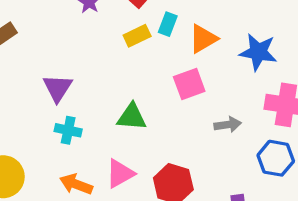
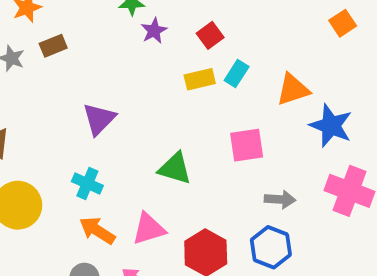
orange triangle: (203, 39) -> (293, 90), moved
cyan cross: (68, 130) -> (87, 184), moved
blue hexagon: (276, 158) -> (271, 247), moved

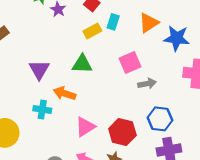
green triangle: (175, 168) -> (82, 64), moved
gray arrow: (280, 199) -> (147, 84), moved
orange arrow: (97, 230) -> (65, 93), moved

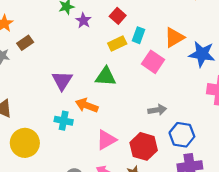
pink square: (130, 63) -> (153, 62), moved, turned -35
gray arrow: (147, 84) -> (157, 110), moved

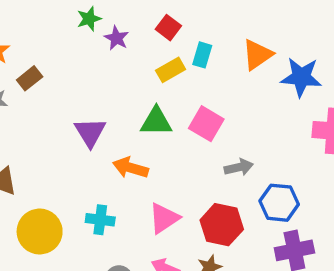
pink square: (153, 62) -> (206, 124), moved
cyan cross: (64, 121) -> (100, 220), moved

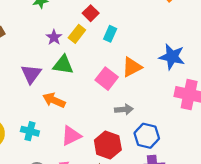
purple star: (117, 38) -> (54, 37), moved
orange triangle: (257, 55) -> (132, 67), moved
yellow rectangle: (171, 70) -> (77, 34), moved, turned -30
green triangle: (156, 122) -> (63, 65), moved

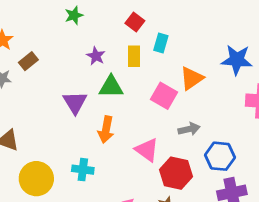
yellow rectangle: (77, 34) -> (134, 56), moved, turned -30
orange arrow: (54, 100) -> (106, 130), turned -95
pink triangle: (71, 136) -> (147, 150), moved, turned -50

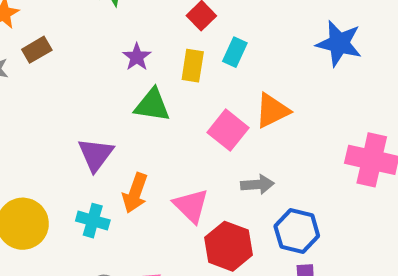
blue star: (237, 60) -> (339, 43), moved
purple triangle: (75, 102) -> (96, 155), moved
orange arrow: (106, 130) -> (135, 193), moved

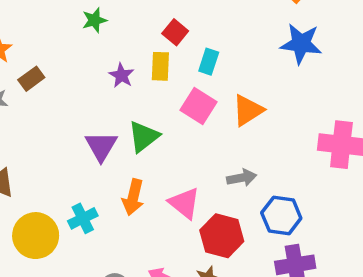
yellow rectangle: (193, 66) -> (160, 66), moved
green triangle: (152, 105) -> (144, 137), moved, turned -40
pink square: (228, 130) -> (199, 106), moved
purple triangle: (96, 155) -> (101, 146), moved
cyan cross: (93, 221) -> (83, 218), moved, turned -36

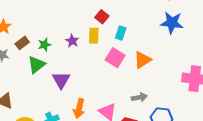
green star: (94, 20) -> (44, 45), moved
green triangle: (144, 137) -> (36, 65), moved

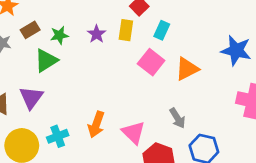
blue star: (172, 23) -> (236, 50), moved
purple triangle: (61, 80) -> (31, 98), moved
gray arrow: (139, 97) -> (177, 118), turned 63

